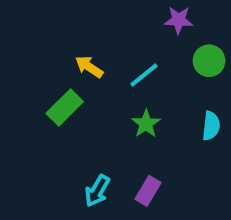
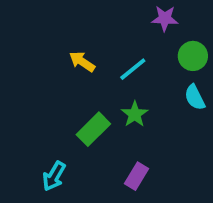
green rectangle: (65, 107) -> (93, 129), moved
cyan semicircle: (211, 126) -> (195, 97), moved, turned 148
cyan arrow: (97, 191) -> (54, 176), moved

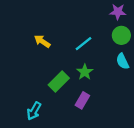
purple star: (165, 18) -> (118, 12), moved
yellow arrow: (82, 62) -> (42, 41), moved
purple rectangle: (137, 176) -> (82, 100), moved

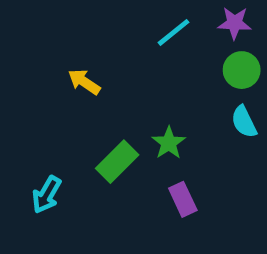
cyan line: (84, 44) -> (173, 32), moved
purple rectangle: (82, 100) -> (183, 199), moved, turned -56
cyan arrow: (34, 111) -> (47, 195), moved

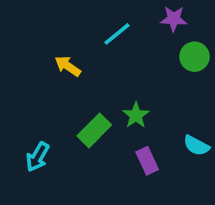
purple star: (235, 23) -> (174, 19), moved
cyan line: (173, 32) -> (117, 34), moved
cyan semicircle: (244, 122) -> (196, 146), moved, turned -36

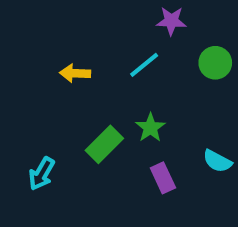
purple star: (174, 19) -> (171, 21), moved
cyan line: (117, 34) -> (144, 65), moved
yellow arrow: (68, 66) -> (75, 73), turned -32

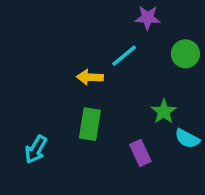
yellow arrow: (75, 73) -> (90, 77), moved
green star: (150, 128) -> (164, 111), moved
green rectangle: (104, 144) -> (90, 124), turned -36

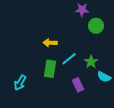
green circle: (185, 54) -> (96, 26), moved
cyan line: (124, 56) -> (69, 59), moved

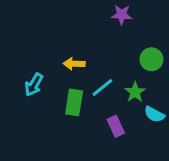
green circle: (96, 26) -> (151, 59), moved
cyan arrow: (20, 83) -> (34, 85), moved

